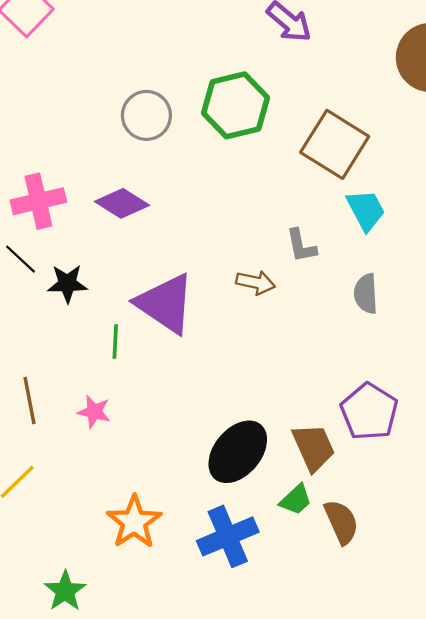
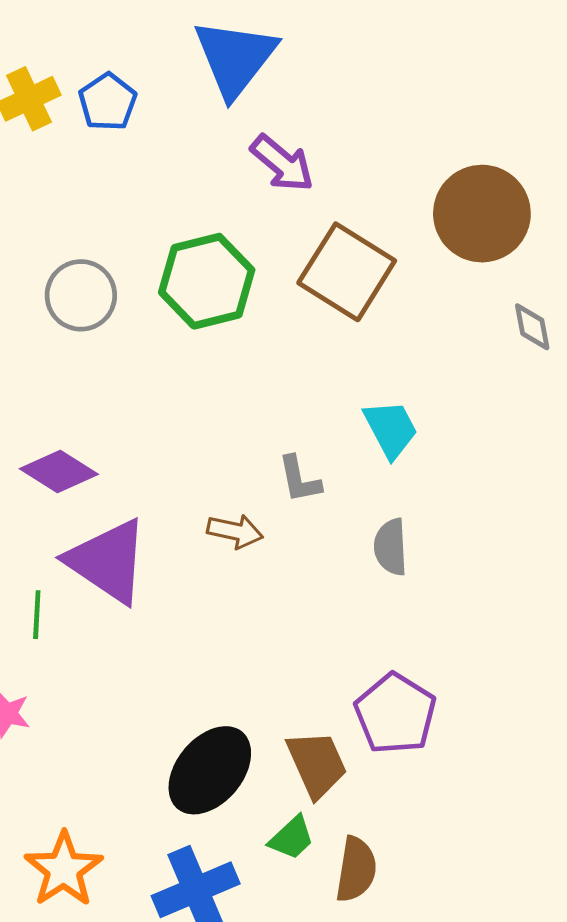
brown square: (335, 144) -> (347, 272), moved
purple diamond: (122, 203) -> (59, 471), moved
brown semicircle: (341, 522) -> (356, 869), turned 33

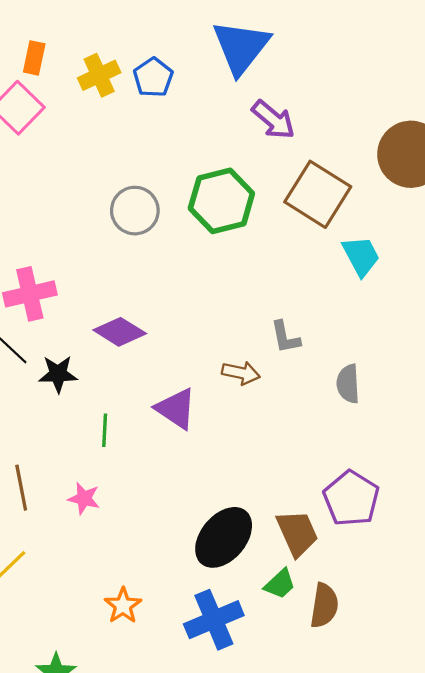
cyan trapezoid: (391, 429) -> (361, 256), moved
purple triangle: (108, 561) -> (176, 409), moved, size x0.7
orange star: (64, 869) -> (123, 606), size x0.7

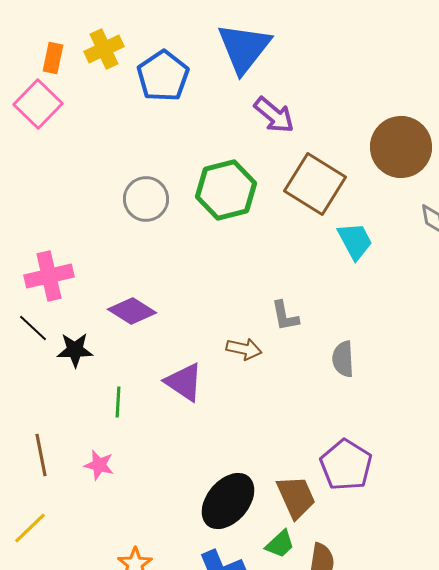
yellow cross: (99, 75) -> (104, 49), moved
blue pentagon: (153, 77) -> (163, 76), size x1.4

